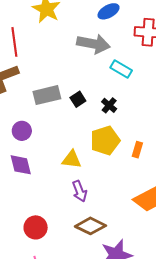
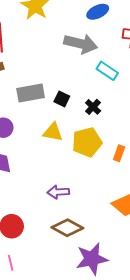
black square: (78, 99) -> (62, 99), turned -35
yellow triangle: (72, 159) -> (53, 132), moved
purple arrow: (80, 191) -> (58, 192), turned 105

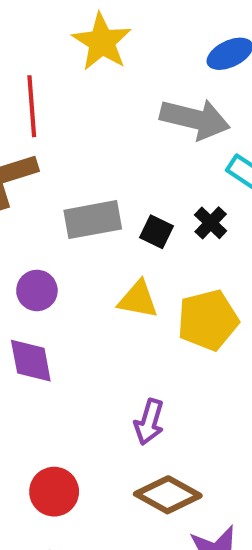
black cross: (93, 107) -> (211, 223), moved
purple arrow: (58, 192) -> (149, 422), turned -70

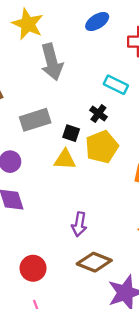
gray arrow: (195, 119) -> (52, 62), moved, turned 69
black square: (157, 232) -> (71, 133), moved
yellow pentagon: (208, 320) -> (102, 147), moved

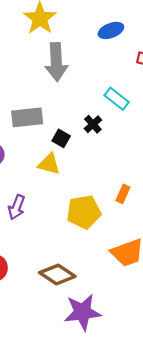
yellow pentagon: (102, 147) -> (84, 212), moved
purple arrow: (79, 224) -> (17, 207), moved

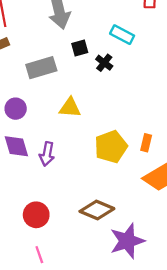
black square: (61, 138) -> (80, 48), moved, turned -35
orange rectangle: (123, 194) -> (146, 143), moved

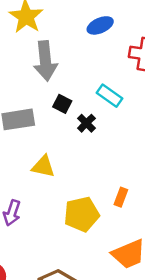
black square: (80, 48) -> (62, 104), turned 35
orange rectangle: (146, 143) -> (121, 197), moved

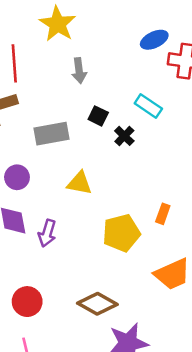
blue ellipse: (100, 25) -> (154, 40), moved
gray arrow: (45, 61) -> (79, 71), size x0.6

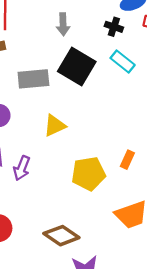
black square: (98, 116) -> (77, 67), size x2.0
black cross: (124, 136) -> (114, 27), moved, turned -30
yellow triangle: (79, 183) -> (55, 126), turned -40

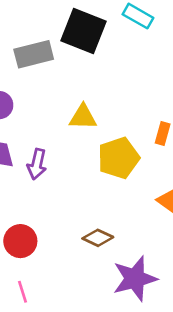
yellow triangle: (55, 126) -> (83, 117), moved, turned 35
brown diamond: (61, 236) -> (98, 238), size x0.7

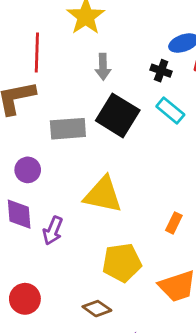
yellow triangle: (83, 117) -> (103, 195), size x1.5
yellow pentagon: (118, 158) -> (122, 263), moved

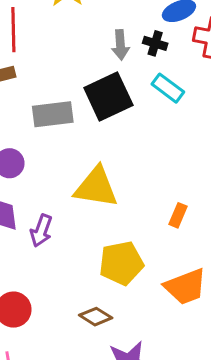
gray arrow: (103, 67) -> (120, 45), moved
black square: (118, 115) -> (108, 96), turned 36

